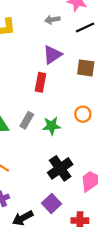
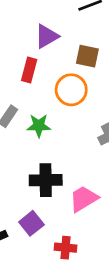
orange circle: (83, 114) -> (71, 90), moved, size x1.5
black cross: (60, 168) -> (46, 180), turned 30

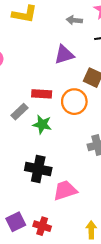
red rectangle: (29, 70) -> (42, 94), moved, turned 66
purple square: (31, 223) -> (16, 222), moved

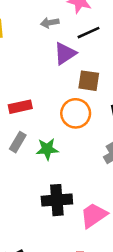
purple triangle: (64, 55) -> (65, 53), moved
red rectangle: (42, 94) -> (20, 107), moved

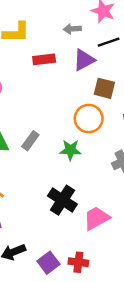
red rectangle: (20, 107) -> (44, 59), moved
green star: (47, 149) -> (70, 150), moved
black cross: (57, 200) -> (62, 200), turned 32

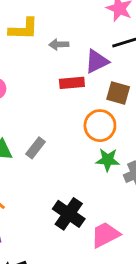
gray arrow: (72, 29) -> (59, 44), moved
red rectangle: (44, 59) -> (72, 83), moved
green star: (70, 150) -> (108, 160), moved

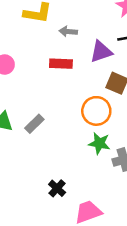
red rectangle: (72, 83) -> (61, 64), moved
black cross: (69, 214) -> (57, 188), size x0.6

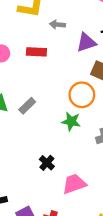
red rectangle: (61, 64) -> (36, 52), moved
green star: (99, 143) -> (71, 121), moved

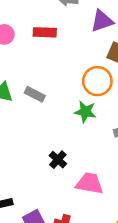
gray rectangle: (27, 106) -> (35, 94), turned 72
pink trapezoid: (74, 184) -> (89, 183), turned 30

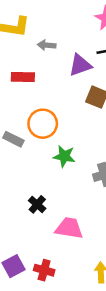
orange circle: (97, 81) -> (43, 124), moved

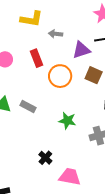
red rectangle: (23, 77) -> (37, 58), turned 66
orange circle: (43, 124) -> (60, 76), moved

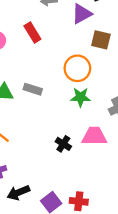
orange circle: (60, 76) -> (77, 68), moved
pink trapezoid: (70, 177) -> (94, 136), moved

